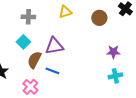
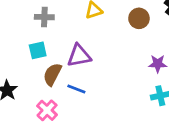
cyan square: (23, 42) -> (38, 50), turned 32

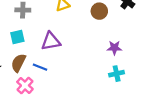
brown semicircle: (52, 74) -> (18, 63), moved
blue line: (76, 89) -> (40, 67), moved

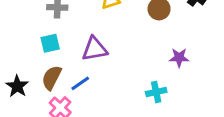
blue line: (40, 67) -> (80, 83), turned -56
cyan cross: (117, 74) -> (156, 92), moved

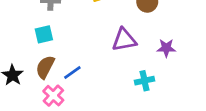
purple triangle: (95, 49) -> (124, 40), moved

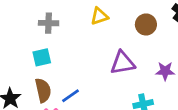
brown semicircle: (45, 67) -> (43, 90), turned 140

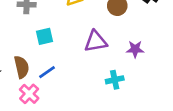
cyan square: (42, 57) -> (44, 36), moved

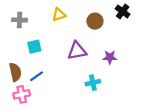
pink cross: (29, 94) -> (22, 94), turned 35

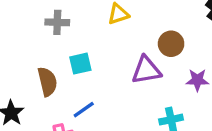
brown circle: (95, 21) -> (171, 44), moved
brown semicircle: (15, 72) -> (47, 82), moved

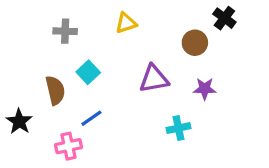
brown circle: (171, 44) -> (195, 43), moved
cyan square: (80, 64) -> (88, 72), turned -30

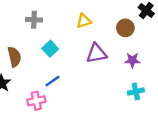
yellow triangle: (126, 23) -> (84, 21), moved
brown semicircle: (55, 90) -> (14, 57), moved
cyan cross: (178, 128) -> (136, 91), moved

